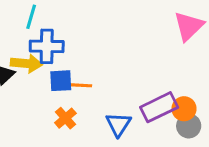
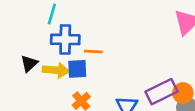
yellow arrow: (26, 63) -> (56, 70), moved
orange line: (81, 85) -> (93, 52), moved

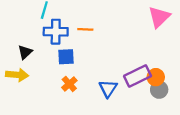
orange line: (93, 52) -> (85, 29), moved
yellow arrow: (56, 70) -> (17, 75), moved

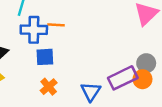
orange line: (85, 29) -> (56, 25), moved
gray circle: (159, 90) -> (146, 63), moved

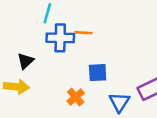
blue square: (45, 57) -> (98, 73), moved

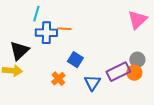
black triangle: (25, 61) -> (19, 51), size x1.5
blue square: (98, 73) -> (75, 60), turned 35

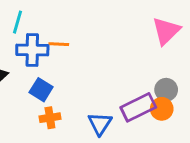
blue square: (75, 60) -> (41, 90), moved
orange cross: (58, 79) -> (50, 118), turned 32

